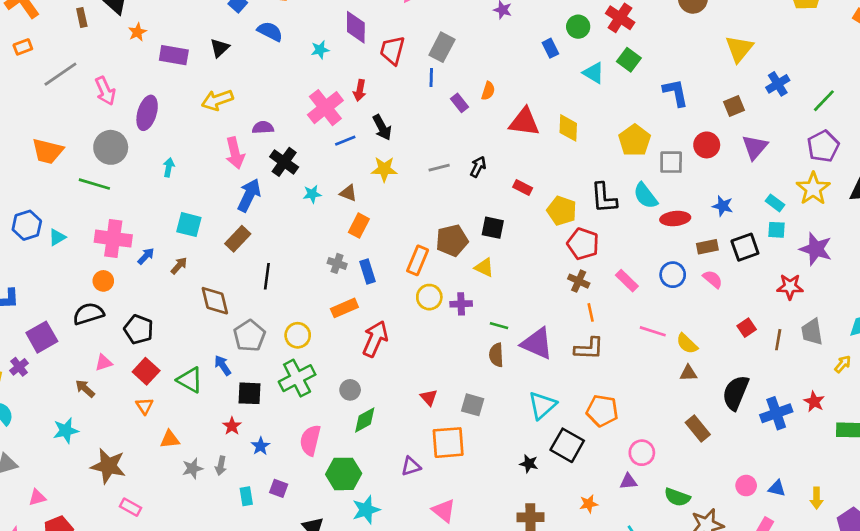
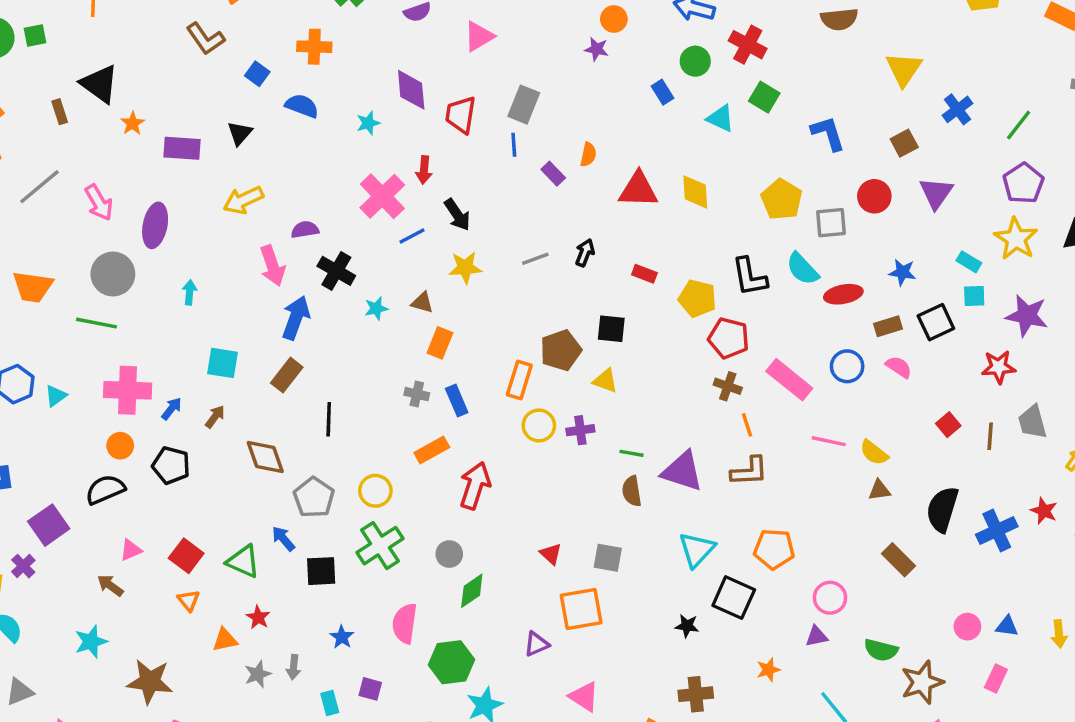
pink rectangle: (627, 281) -> (789, 380), size x1.5
black pentagon: (139, 329) -> (171, 465), moved
red star: (232, 426) -> (258, 617), moved

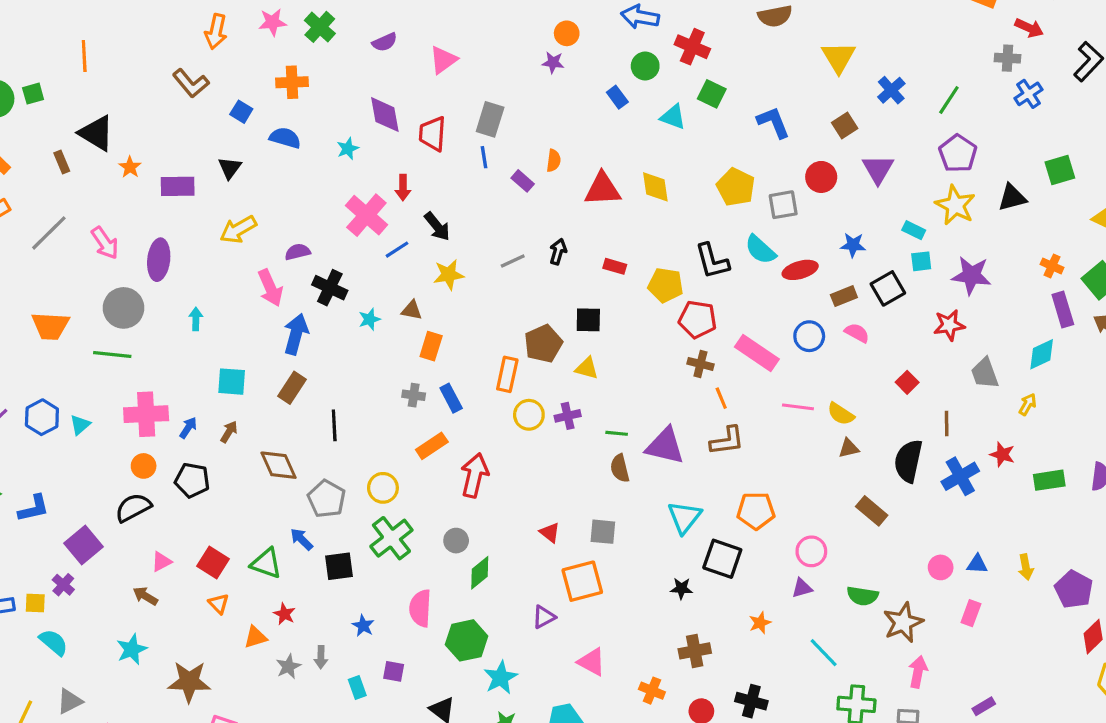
brown line: (990, 436) -> (947, 424), moved

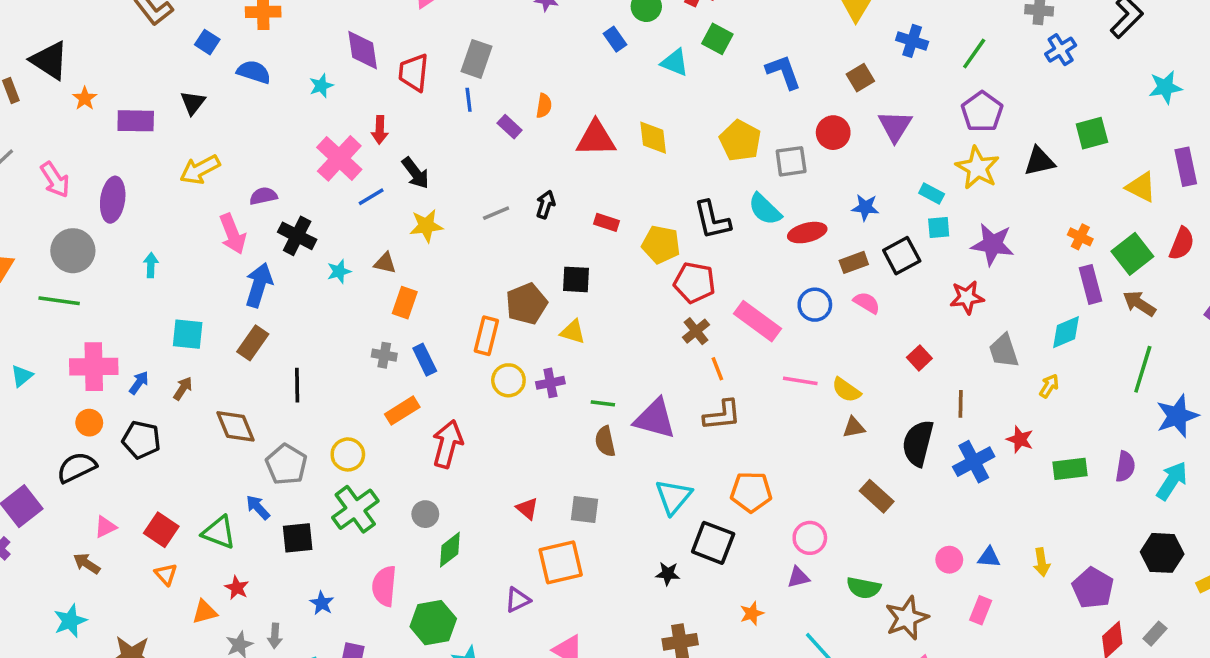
blue cross: (891, 90) -> (912, 41), turned -32
brown cross: (700, 364) -> (696, 331), turned 35

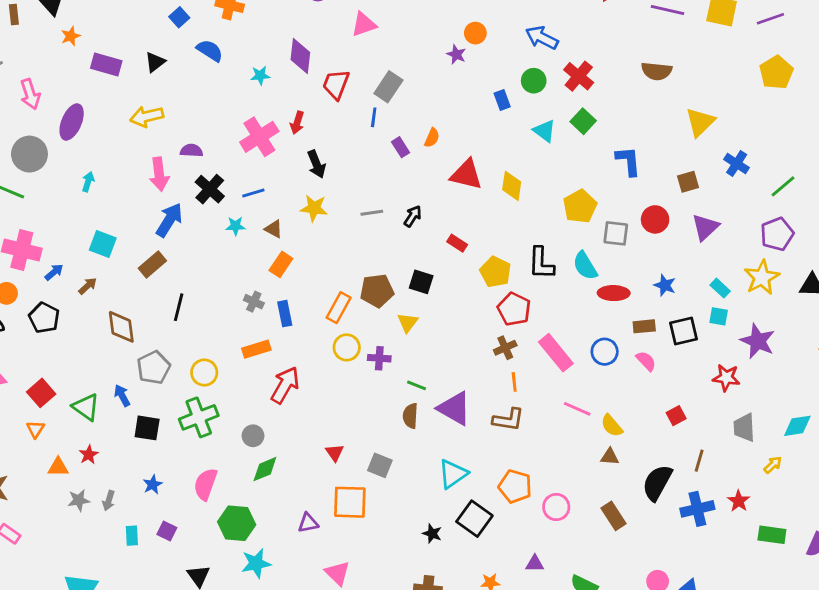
blue line: (371, 197) -> (253, 193), moved
yellow triangle: (573, 332) -> (408, 323), turned 35
pink circle: (810, 538) -> (556, 507), moved

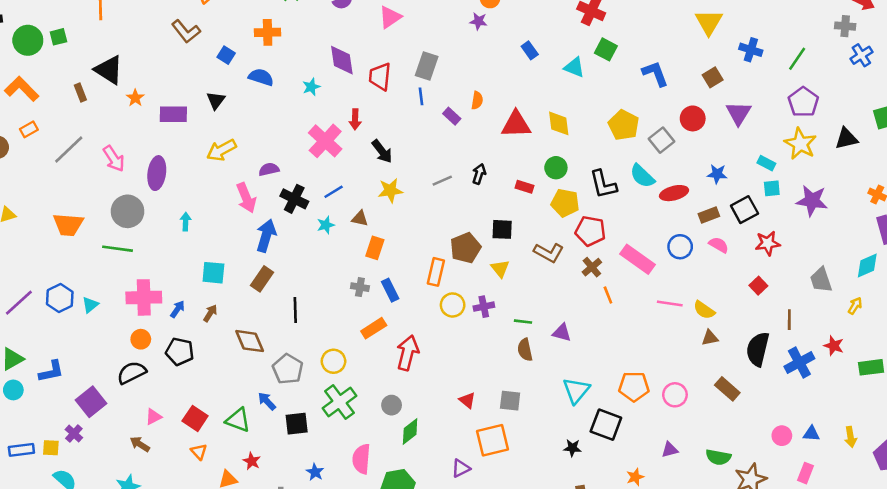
green circle: (534, 81) -> (556, 168), moved
gray square: (616, 233) -> (661, 140), turned -30
red star: (726, 378) -> (768, 243), moved
purple triangle: (454, 408) -> (562, 333), size x0.6
brown L-shape: (508, 420) -> (549, 253), moved, turned 36

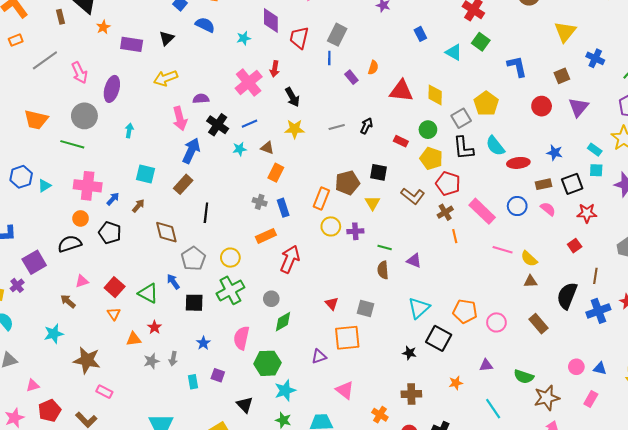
gray square: (661, 140) -> (461, 118), moved

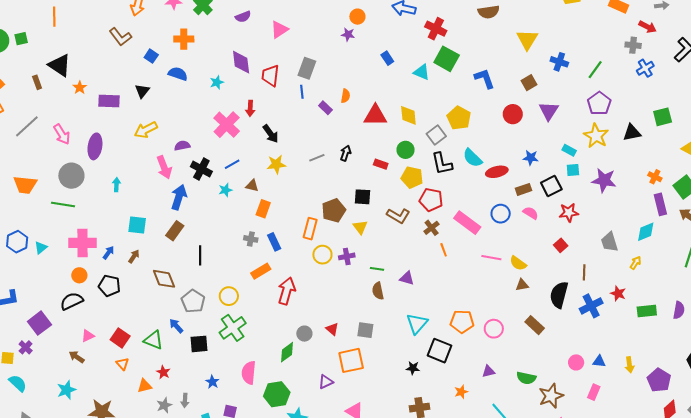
green square: (481, 42) -> (447, 59), size x1.4
gray circle: (271, 299) -> (304, 334), moved

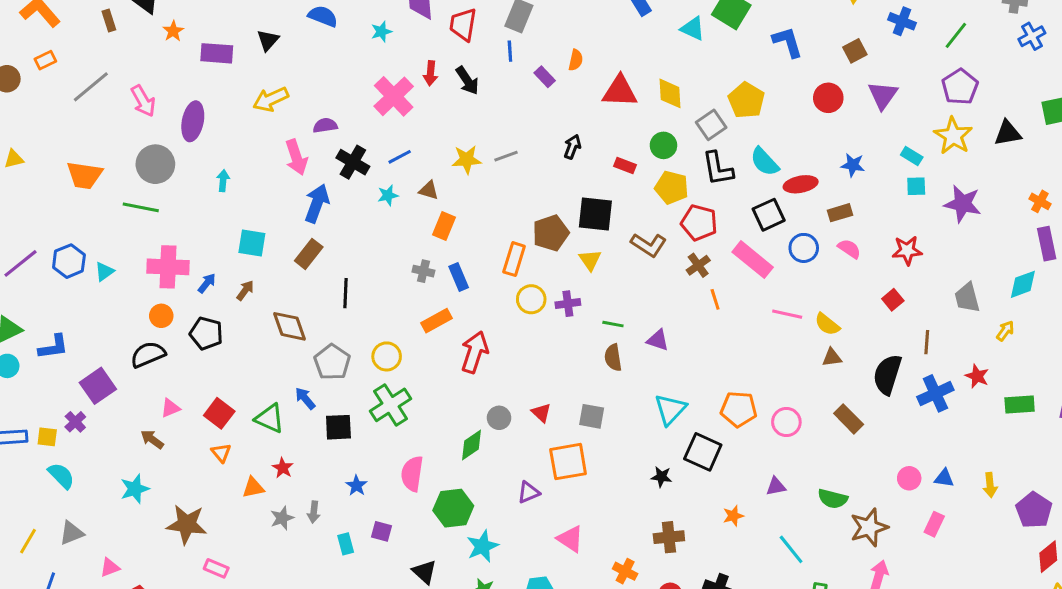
black arrow: (271, 134) -> (467, 81), moved
gray line: (317, 158) -> (506, 156), moved
black square: (551, 186) -> (769, 215), moved
black square: (363, 197) -> (595, 214), size x1.4

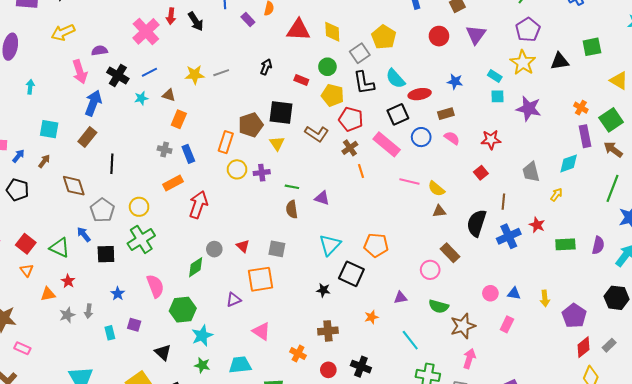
pink circle: (786, 422) -> (430, 270), moved
pink semicircle: (412, 474) -> (155, 286), turned 150

